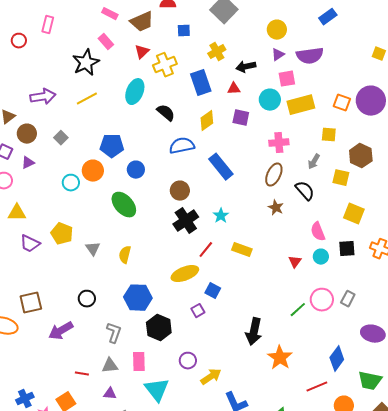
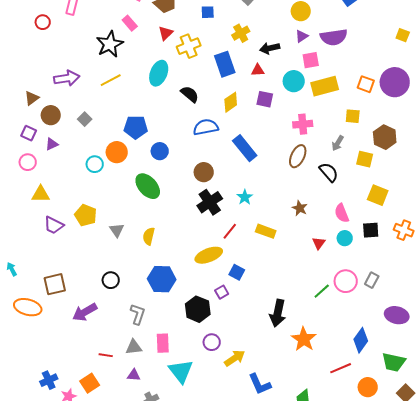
brown star: (276, 208) -> (300, 208), moved
black hexagon: (159, 328) -> (198, 309), moved

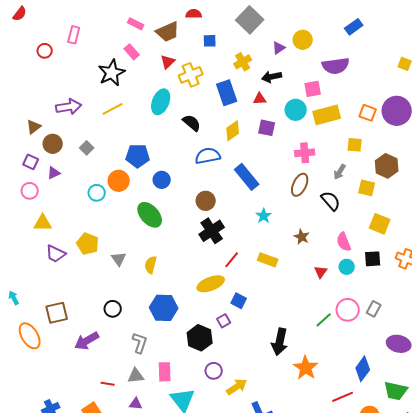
purple triangle: (302, 36) -> (279, 48), moved
cyan star: (245, 197) -> (264, 216), moved
orange ellipse: (28, 307) -> (30, 336), turned 44

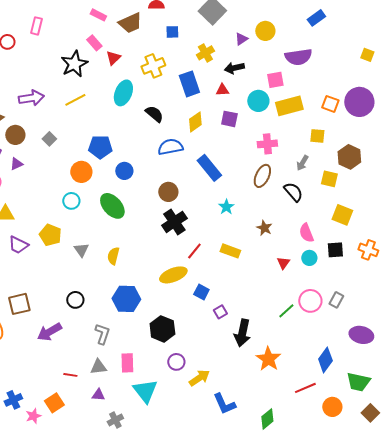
red triangle: (168, 62) -> (113, 58), moved
cyan circle: (97, 193) -> (71, 201), moved
purple square: (224, 321) -> (220, 312), moved

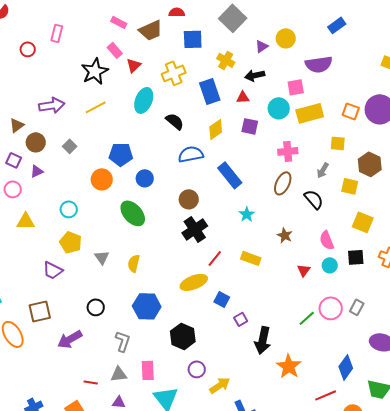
blue square: (172, 32) -> (193, 39), size x1.5
yellow cross: (205, 53) -> (226, 60), turned -30
cyan circle: (71, 201) -> (69, 209), moved
purple trapezoid: (18, 245) -> (53, 270), moved

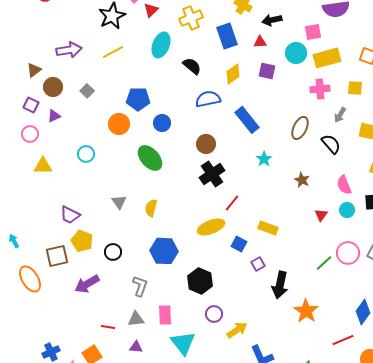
pink cross: (288, 151) -> (320, 89), moved
yellow pentagon: (71, 242) -> (82, 241), moved
yellow rectangle: (251, 258) -> (268, 228), moved

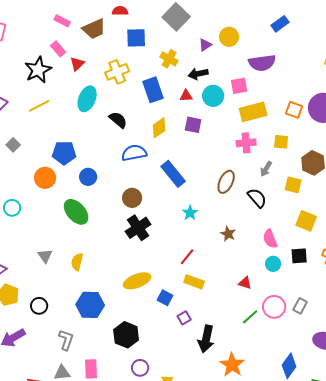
cyan circle: (296, 53) -> (213, 96), moved
red line: (232, 203) -> (187, 257), moved
red triangle: (321, 215) -> (245, 283), moved, turned -48

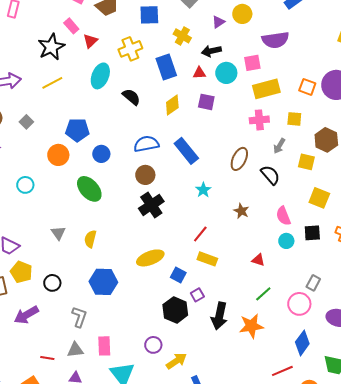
blue semicircle: (134, 153) -> (146, 144), moved
pink circle: (274, 307) -> (299, 304), moved
black hexagon: (126, 335) -> (175, 310), moved
orange star: (232, 365) -> (251, 326), moved, turned 30

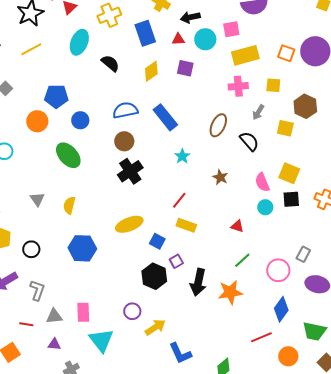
yellow square: (319, 198) -> (289, 173), moved
gray rectangle: (313, 283) -> (303, 254), moved
gray L-shape: (79, 317) -> (37, 290), moved

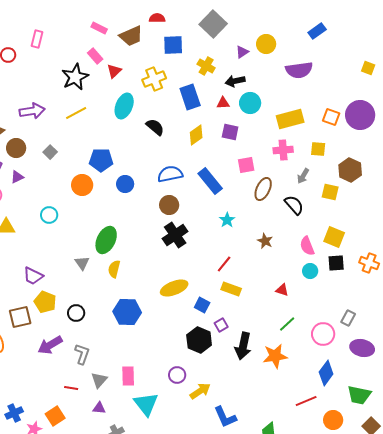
pink square: (231, 29) -> (246, 165), moved
green ellipse: (68, 155) -> (106, 240), moved, turned 68
gray triangle: (54, 316) -> (99, 380), turned -42

